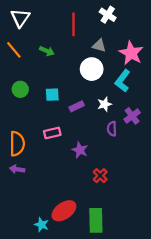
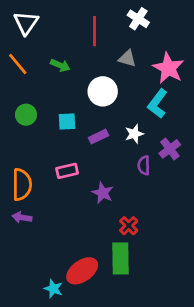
white circle: (92, 69) -> (103, 91), moved
green rectangle: (96, 220) -> (120, 259), moved

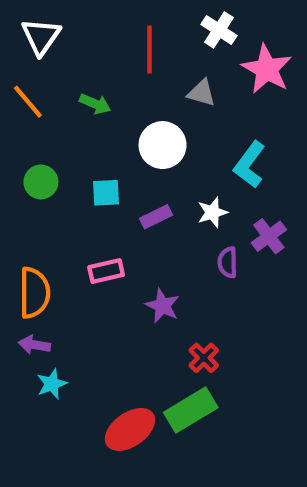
pink star: (168, 68) -> (267, 69), moved
green rectangle: (120, 259) -> (191, 410), turned 60
cyan star: (53, 289) -> (52, 384), moved, turned 30

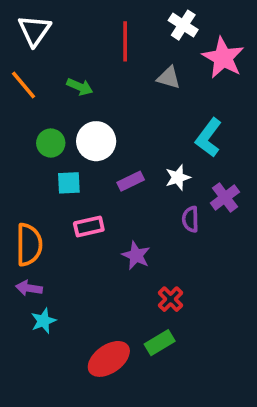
white circle: (163, 145) -> (96, 141), moved
green circle: (41, 182) -> (51, 143), moved
cyan square: (106, 193) -> (69, 183), moved
green rectangle: (191, 410) -> (160, 343), size x0.7

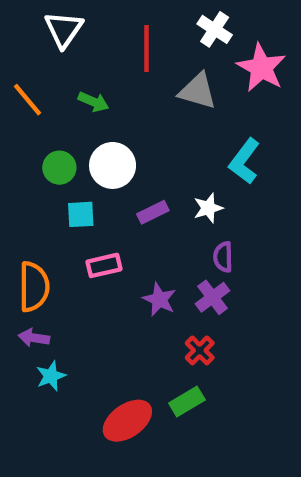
white triangle: (34, 30) -> (64, 29), moved
gray triangle: (169, 78) -> (198, 91), size x1.4
purple cross: (225, 197) -> (212, 297), moved

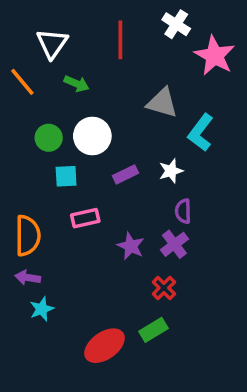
white triangle: (64, 29) -> (52, 43), moved
gray triangle: (198, 91) -> (162, 103), moved

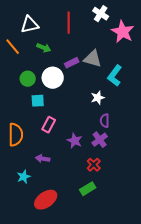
white triangle: (52, 43) -> (30, 25), turned 42
purple rectangle: (126, 174) -> (72, 63), moved
pink rectangle: (85, 218) -> (49, 125), turned -49
purple arrow: (28, 278) -> (43, 159), moved
red ellipse: (105, 346) -> (46, 200), moved

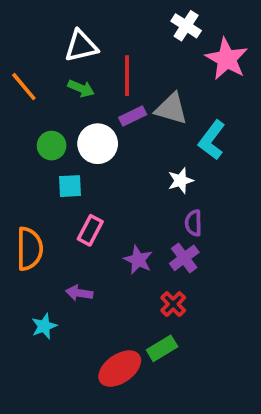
red line: (69, 23) -> (127, 76), moved
white triangle: (30, 25) -> (81, 46), moved
red ellipse: (46, 200) -> (120, 369), moved

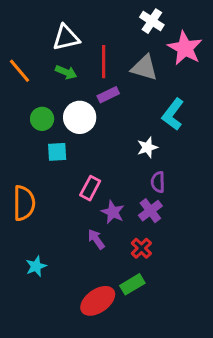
gray triangle: (171, 109) -> (144, 68), moved
pink rectangle: (90, 230) -> (90, 188), moved
purple arrow: (79, 293) -> (96, 239), moved, turned 45

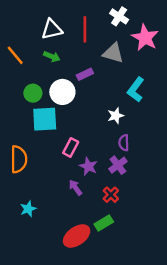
red line: (104, 62) -> (85, 29), moved
cyan square: (57, 152) -> (45, 119), size x1.6

